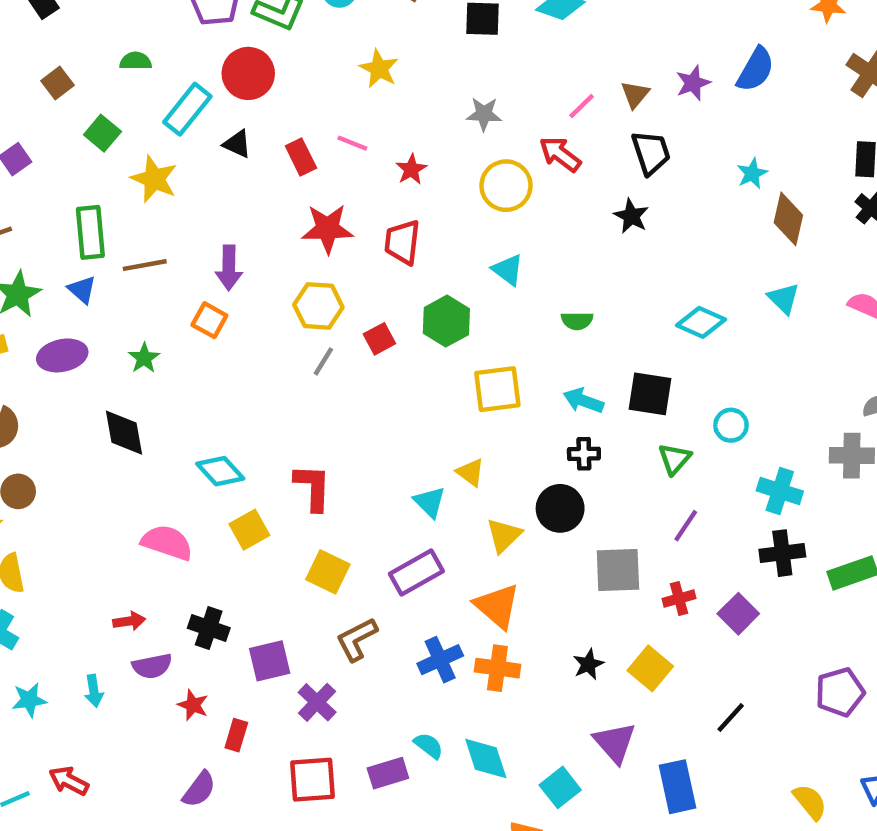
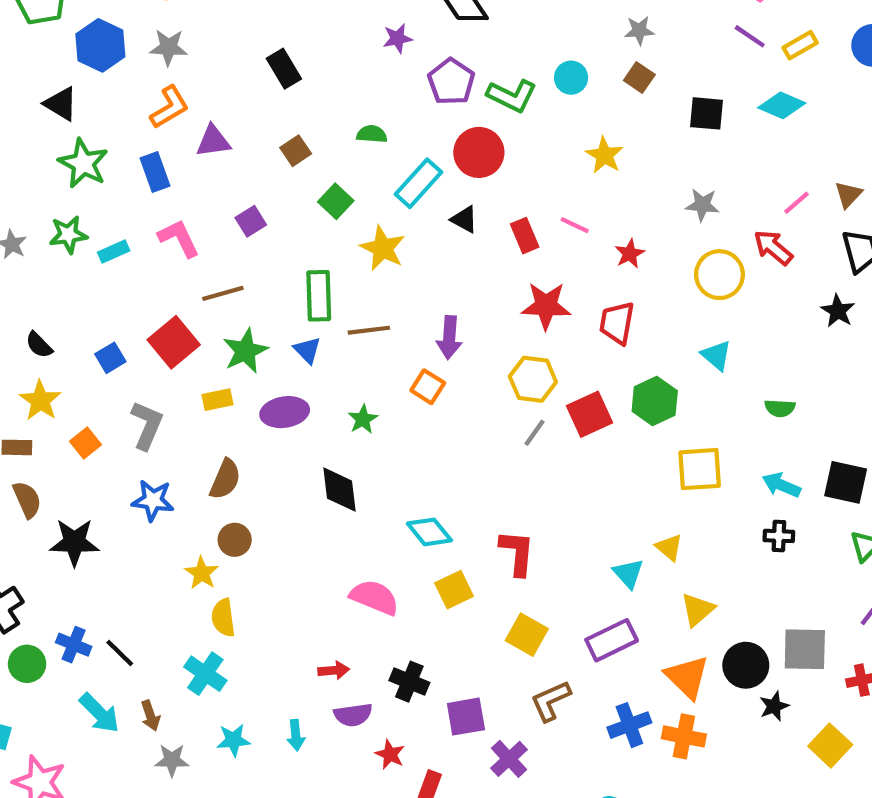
red square: (379, 339) -> (589, 414), size x1.5
black circle: (560, 508) -> (746, 665), moved
black star: (588, 664) -> (774, 706), moved

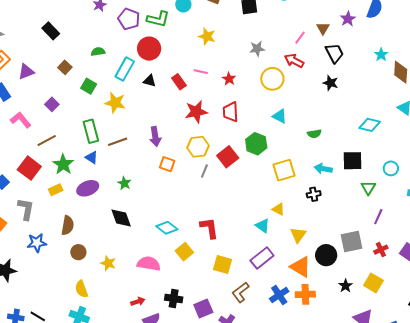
orange square: (428, 387) -> (167, 164), moved
black cross: (779, 536) -> (314, 194), moved
yellow star: (202, 573) -> (108, 263), moved
black star: (774, 706) -> (346, 286), moved

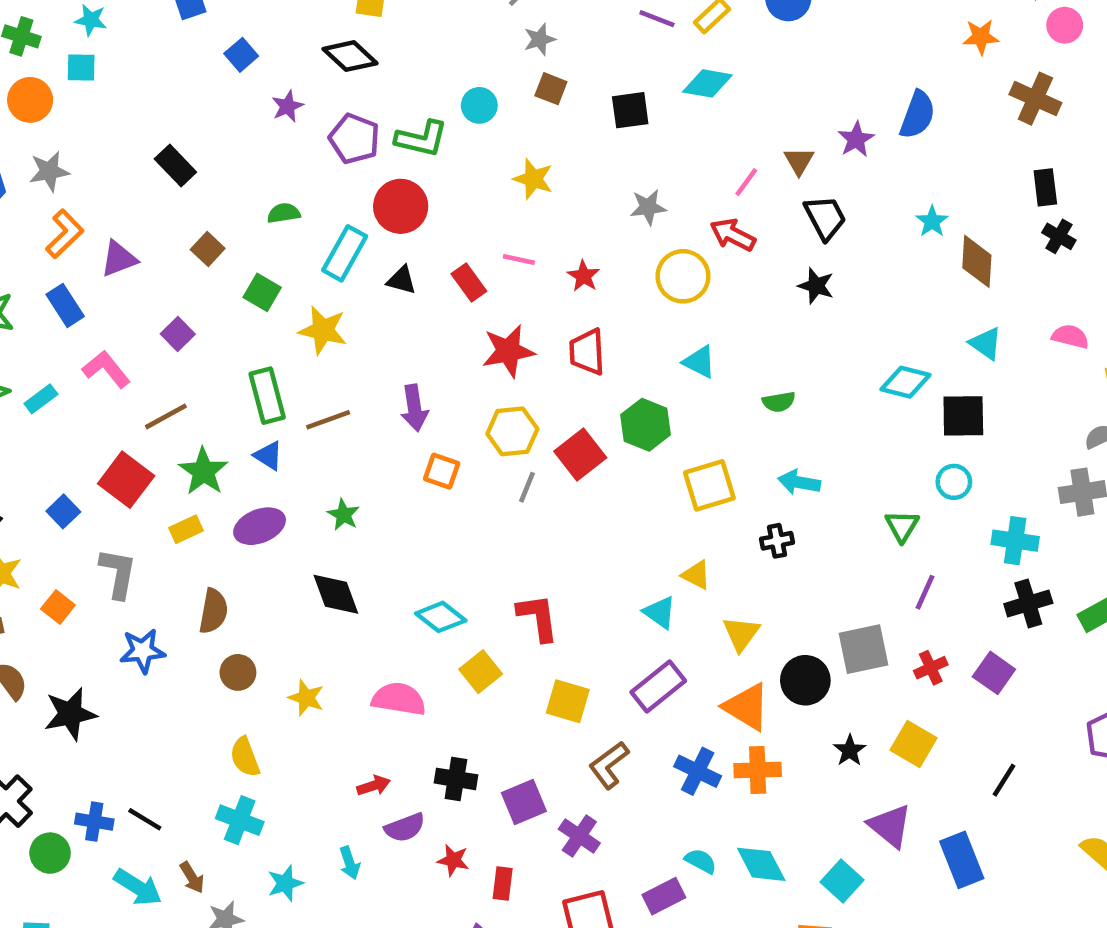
black square: (352, 161) -> (963, 416), moved
blue cross: (279, 295) -> (698, 771), turned -30

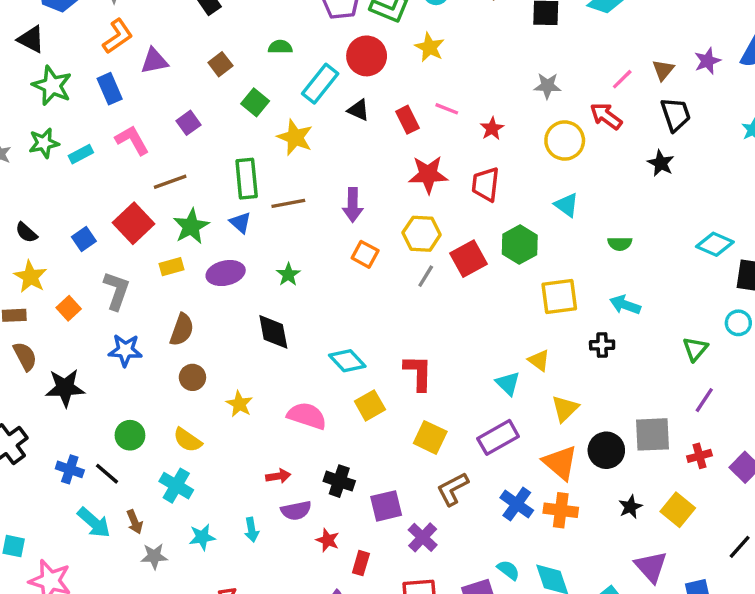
yellow star: (533, 179) -> (430, 47), moved
yellow semicircle: (245, 757) -> (188, 440), turned -44
green circle: (50, 853) -> (130, 435), moved

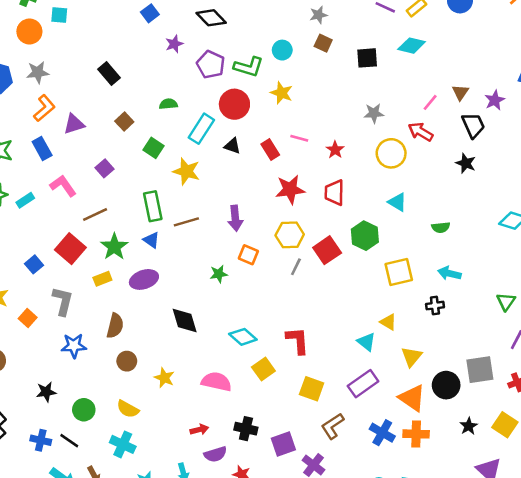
purple star: (707, 61) -> (495, 100), moved
green star: (288, 275) -> (219, 274), moved, turned 30
black star: (65, 388) -> (46, 392), moved, size x0.7

